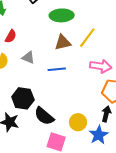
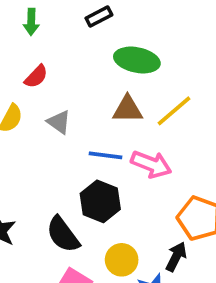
pink arrow: (101, 66) -> (151, 164), moved
black hexagon: (23, 98) -> (100, 201), moved

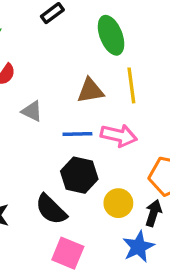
green ellipse: (137, 60) -> (111, 35), moved, turned 66
yellow line: (174, 111) -> (131, 85), turned -48
yellow circle: (122, 260) -> (118, 203), moved

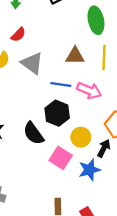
gray triangle: (32, 111) -> (32, 63), size x1.5
pink square: (68, 253) -> (61, 158), moved

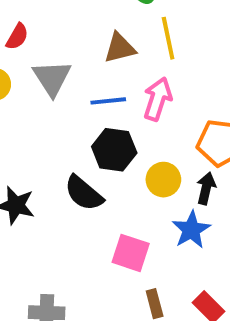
gray triangle: (32, 63) -> (52, 78), turned 35
pink arrow: (89, 90) -> (158, 99), turned -80
pink square: (61, 158) -> (131, 253), moved

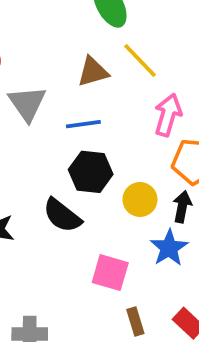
yellow line: (168, 38) -> (140, 61), turned -30
pink arrow: (158, 99) -> (168, 115), moved

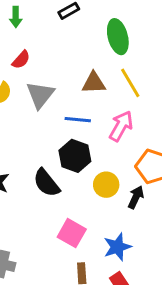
pink arrow: (168, 115) -> (121, 126), moved
blue star: (169, 248) -> (117, 247), moved

